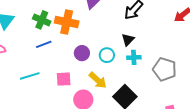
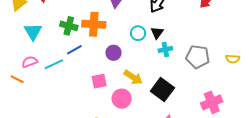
cyan circle: (107, 55) -> (138, 33), moved
cyan line: (30, 76) -> (54, 64), moved

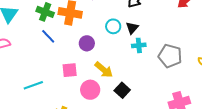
blue line: (74, 50) -> (48, 36), turned 70
cyan line: (54, 64) -> (33, 85), moved
black square: (162, 90) -> (122, 90), moved, size x0.7

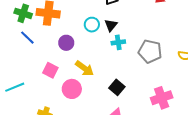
pink square: (70, 70) -> (50, 70), turned 35
black square: (122, 90) -> (117, 87), moved

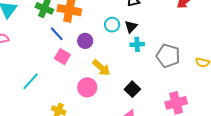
blue line: (27, 38) -> (57, 34), moved
pink square: (50, 70) -> (62, 57), moved
cyan line: (15, 87) -> (31, 81), turned -30

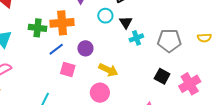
cyan circle: (112, 25) -> (105, 16), moved
blue line: (57, 34) -> (56, 49), turned -70
black square: (132, 89) -> (162, 76), moved

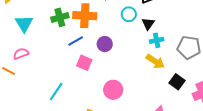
green cross: (38, 28) -> (60, 17), turned -30
yellow arrow: (108, 70) -> (155, 61), moved

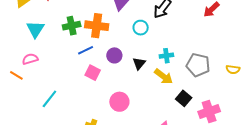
black triangle: (148, 24) -> (139, 64), moved
cyan line: (56, 92) -> (49, 99), moved

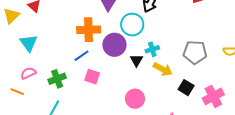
green cross: (72, 26) -> (57, 79), moved
cyan circle: (141, 28) -> (132, 25), size x1.5
purple circle: (114, 55) -> (114, 45), moved, size x1.5
cyan cross: (166, 56) -> (152, 49), moved
pink circle: (119, 102) -> (135, 99), moved

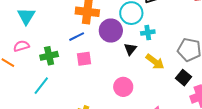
cyan cross: (152, 49) -> (148, 33), moved
pink square: (92, 77) -> (84, 59), turned -35
black square: (186, 88) -> (184, 78), moved

